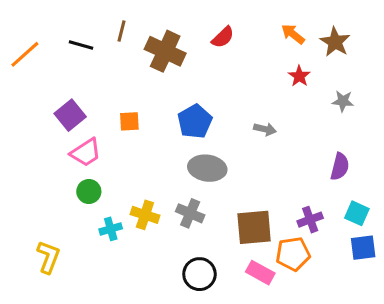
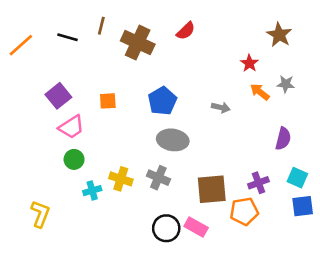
orange arrow: (293, 34) -> (260, 92), moved
pink rectangle: (260, 273) -> (196, 227), moved

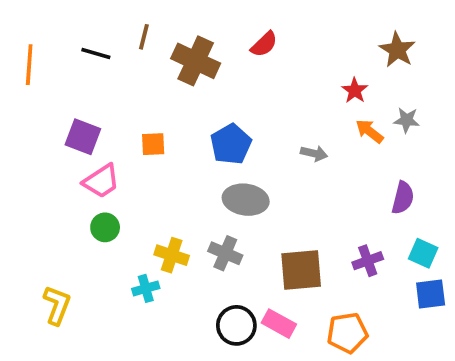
orange line: (21, 45) -> (29, 65), turned -44
purple square: (58, 96) -> (83, 137), turned -30
cyan cross: (92, 191) -> (146, 288), moved
orange pentagon: (244, 211) -> (347, 333), moved

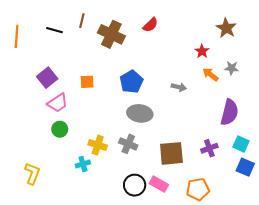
purple square: (83, 137) -> (47, 78), turned 30
purple semicircle: (403, 198) -> (229, 112), size x1.4
blue square: (431, 294) -> (245, 167), turned 30

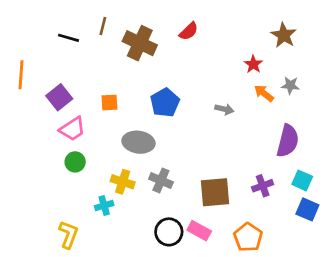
orange line: (17, 36) -> (21, 75), moved
gray ellipse: (140, 113) -> (138, 142), moved
yellow L-shape: (32, 173) -> (68, 235), moved
orange pentagon: (198, 189) -> (248, 237), turned -30

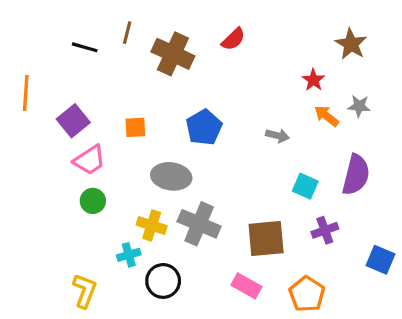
gray cross: (161, 180) -> (199, 224), size x1.4
cyan square: (302, 180) -> (305, 186), moved
black circle: (169, 232) -> (163, 281), moved

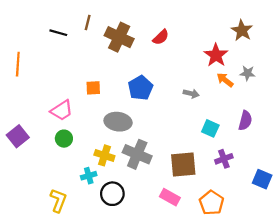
red semicircle: (233, 39) -> (161, 37), moved
red star: (313, 80) -> (216, 55), size x1.5
purple square: (73, 121) -> (18, 136), moved
purple semicircle: (356, 175) -> (245, 121), size x0.7

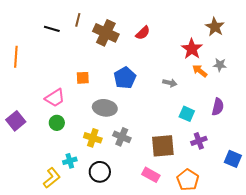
gray cross: (137, 154) -> (122, 137), size x0.7
cyan cross: (89, 176) -> (70, 161), moved
yellow L-shape: (58, 200) -> (52, 178), turned 30

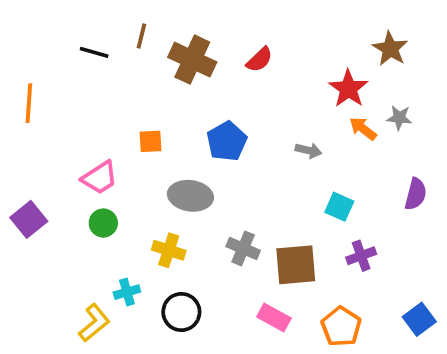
purple semicircle: (218, 107) -> (416, 194), moved
gray cross: (122, 137) -> (243, 248), moved
blue square: (233, 159) -> (419, 319), moved, turned 30

